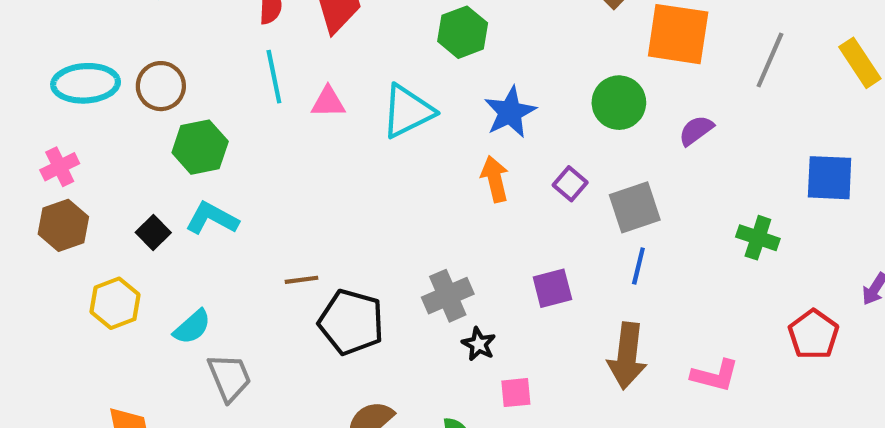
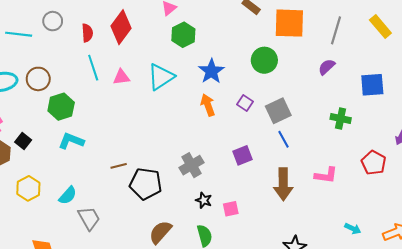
purple semicircle: (696, 130) -> (327, 67), moved
black square: (153, 232) -> (23, 141), moved
blue line: (638, 266) -> (283, 139), turned -36
black star: (479, 344) -> (204, 200), moved
pink L-shape: (715, 375) -> (326, 175), moved

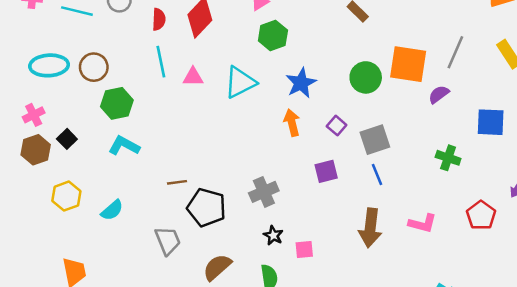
orange square: (289, 23) -> (408, 64), moved
purple square: (243, 155) -> (326, 171), moved
gray trapezoid: (89, 218) -> (168, 241), moved

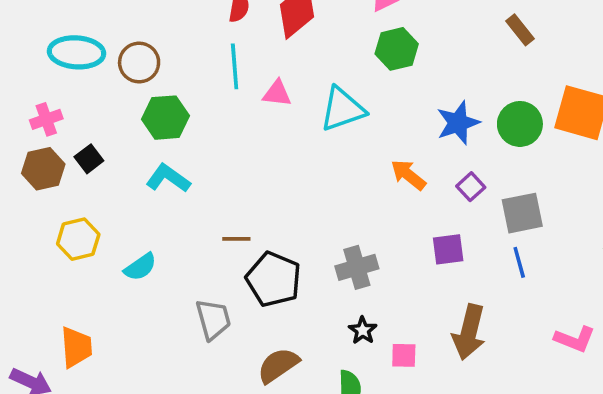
blue star: (301, 83) -> (458, 123), moved
orange arrow: (292, 123) -> (408, 175), turned -45
brown arrow: (370, 228) -> (469, 332), moved

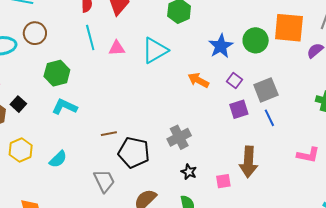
brown circle: (139, 63) -> (35, 33), moved
purple square: (448, 249) -> (239, 109), moved
pink square: (404, 355) -> (223, 181), moved

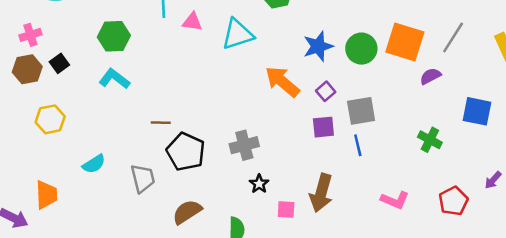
orange arrow: (198, 80) -> (282, 82), size x1.4
cyan semicircle: (58, 159) -> (94, 164), moved
black star: (189, 172) -> (259, 184), moved

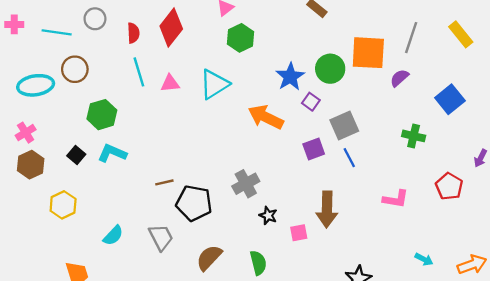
black square: (59, 63) -> (76, 155), moved
purple square: (326, 91) -> (311, 102), moved
blue square: (477, 111) -> (450, 99), turned -36

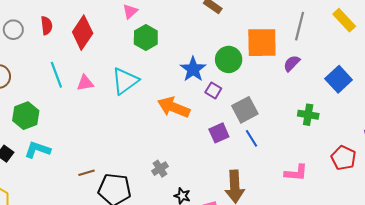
red semicircle: (133, 33) -> (47, 26), moved
gray cross: (246, 184) -> (160, 169), size x0.7

